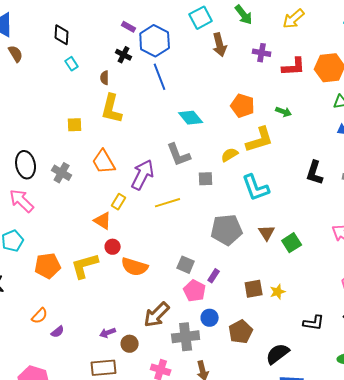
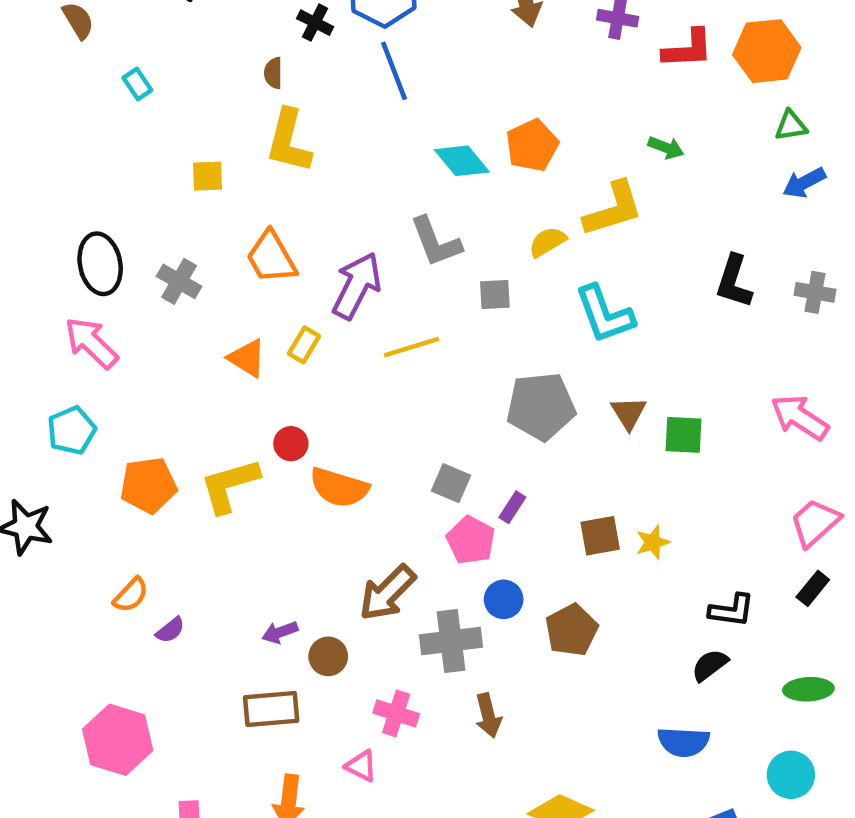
cyan rectangle: (72, 64) -> (137, 84), moved
orange pentagon: (243, 106) -> (532, 145), moved, turned 30
orange triangle: (103, 221) -> (247, 358), moved
green square: (292, 243) -> (683, 435), turned 36
black semicircle: (278, 354) -> (710, 665), moved, size x0.7

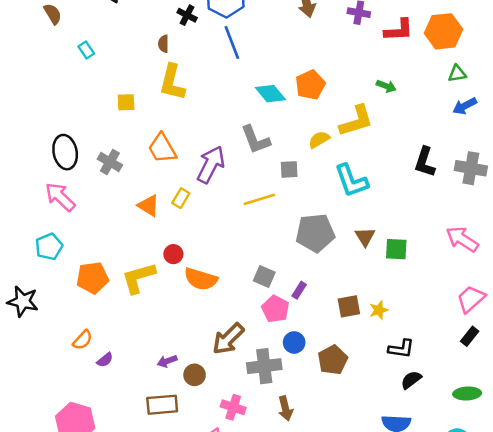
gray cross: (815, 292) -> (471, 168), size x1.4
yellow line: (412, 347) -> (259, 199), moved
black L-shape: (732, 610) -> (401, 349), moved

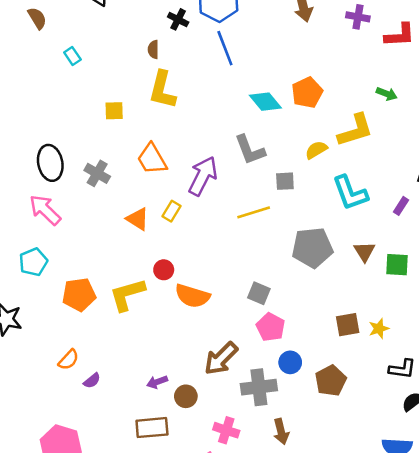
purple rectangle: (299, 290) -> (401, 206), moved

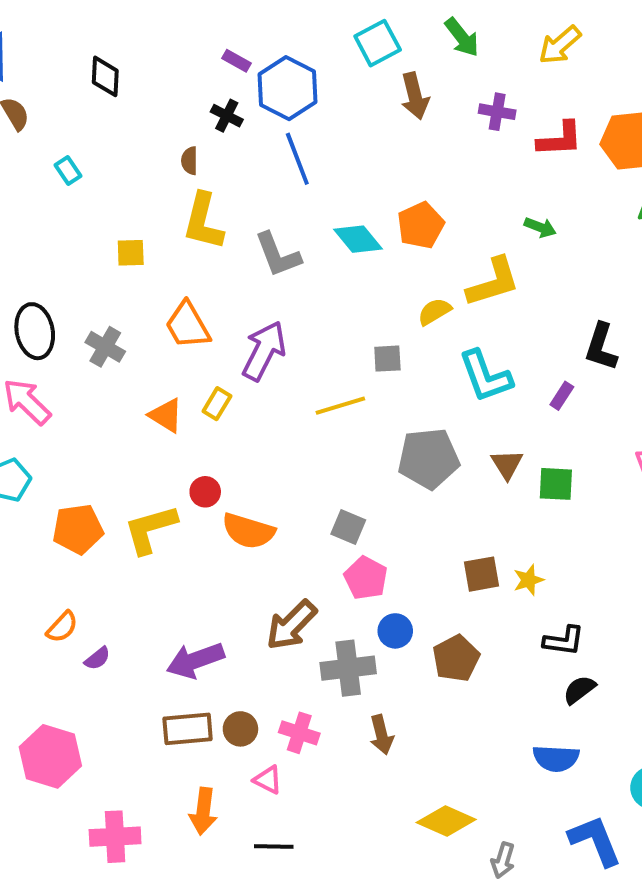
gray L-shape: (250, 150) -> (278, 255), moved
purple arrow: (157, 382) -> (195, 660), size x1.8
brown circle: (186, 396) -> (240, 729), moved

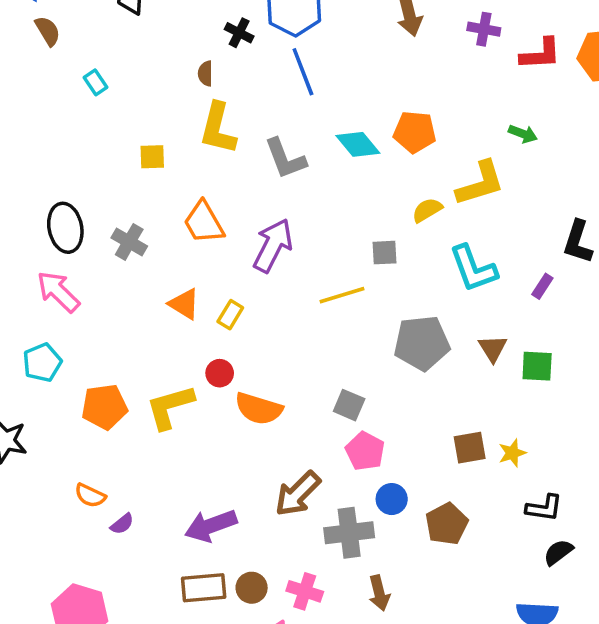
orange pentagon: (421, 225) -> (415, 132), turned 30
yellow rectangle: (217, 404) -> (230, 315), moved
orange semicircle: (62, 627) -> (90, 496), turned 72

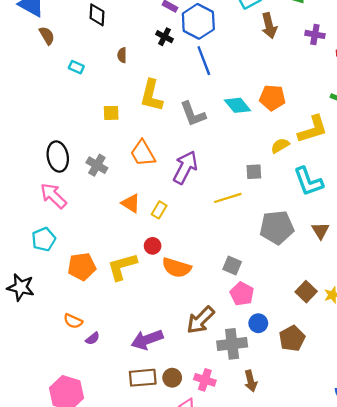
brown semicircle: (205, 73) -> (122, 55), moved
cyan rectangle: (96, 82) -> (76, 67), turned -32
brown square: (470, 448) -> (306, 292), turned -36

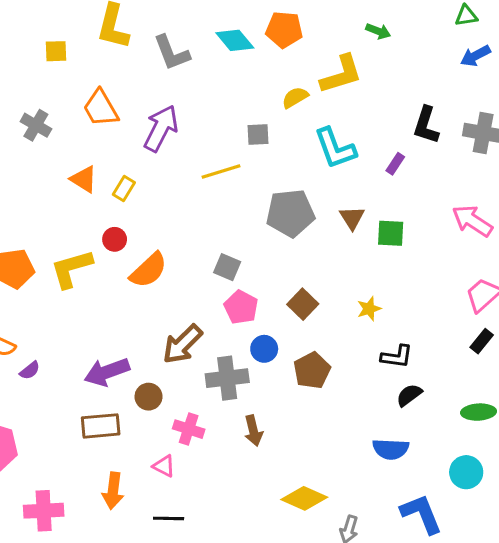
orange semicircle: (177, 268) -> (149, 270), turned -60
brown square: (306, 292) -> (303, 304), moved
brown circle: (172, 378) -> (149, 397), moved

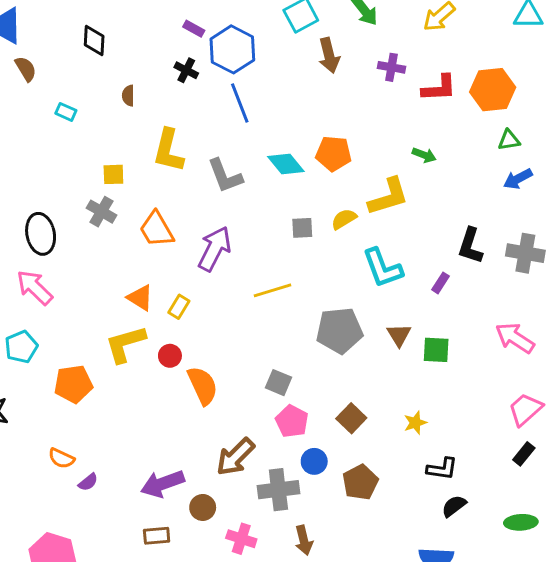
gray cross: (36, 125) -> (102, 212), moved
gray square: (258, 134) -> (302, 228), moved
yellow L-shape: (71, 269) -> (125, 344), moved
orange semicircle: (149, 270) -> (203, 386), turned -72
brown rectangle: (101, 426) -> (157, 536), size x0.7

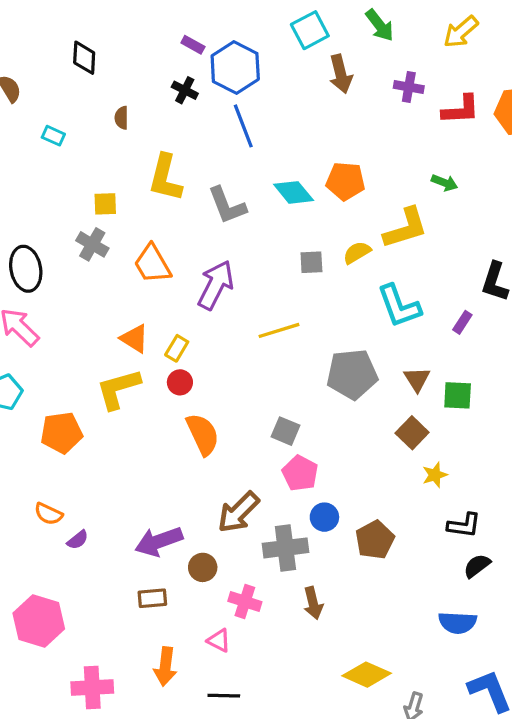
red circle: (170, 356) -> (180, 382), moved
brown square: (351, 418) -> (412, 433), moved

